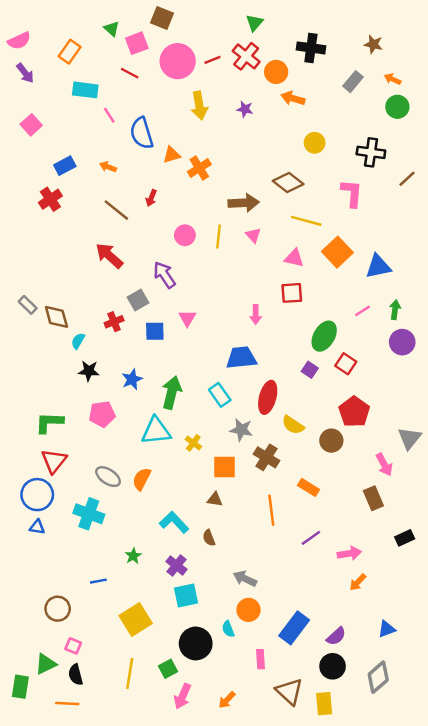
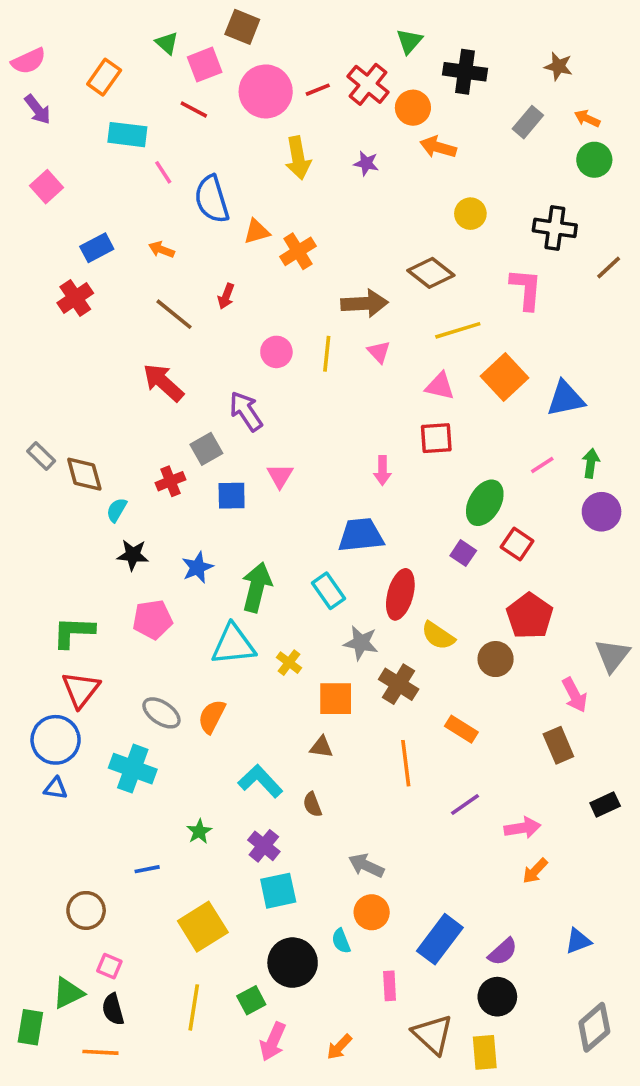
green triangle: (255, 23) -> (409, 41), moved
yellow line: (306, 221) -> (458, 330), turned -32
gray diamond: (378, 677) -> (594, 1027), moved

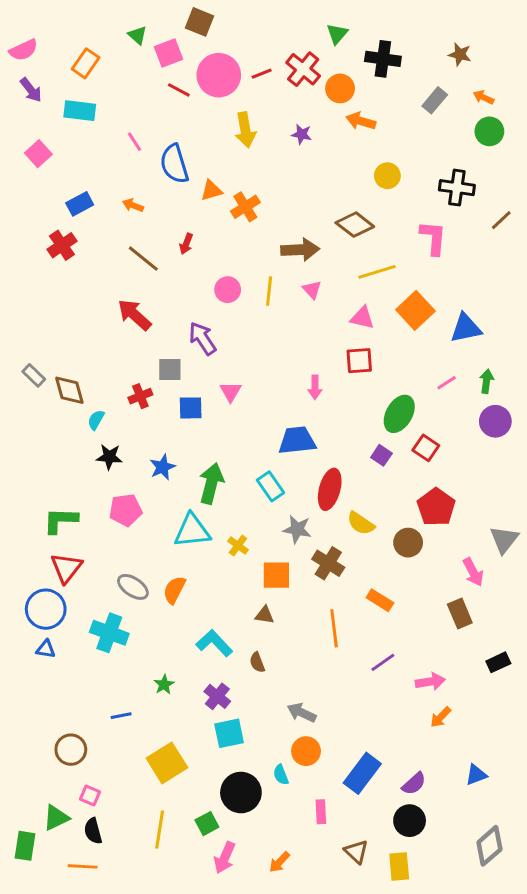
red line: (194, 109) -> (179, 90), moved
cyan rectangle: (127, 135) -> (80, 111), moved
gray square: (206, 449) -> (170, 369), turned 30
brown triangle: (433, 1034) -> (356, 852), size x0.7

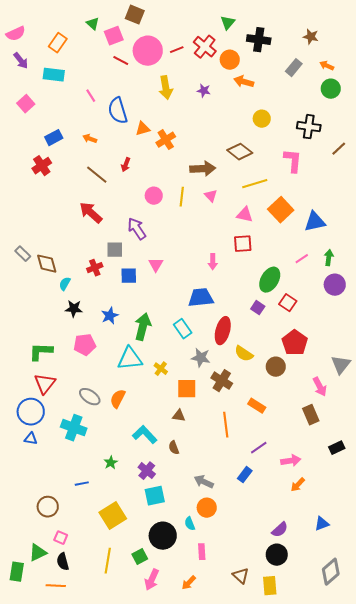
blue rectangle: (362, 773) -> (245, 475), moved, size x0.6
pink rectangle: (321, 812) -> (202, 552), moved

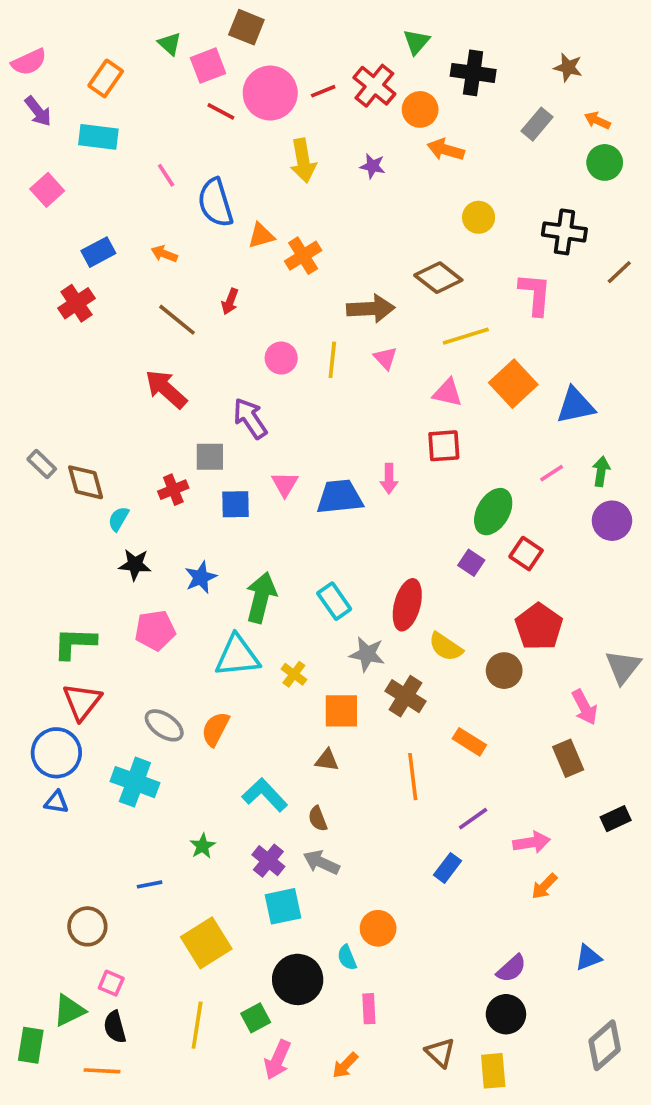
blue trapezoid: (201, 298) -> (340, 497), moved
gray arrow: (204, 482) -> (321, 862), moved

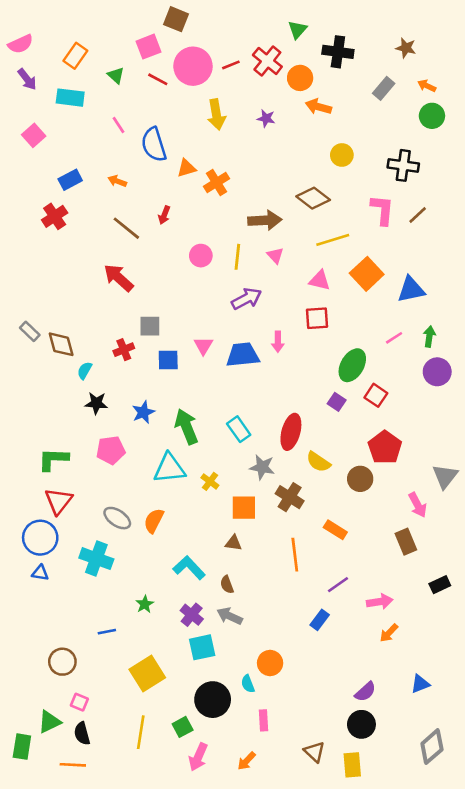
green triangle: (170, 44) -> (116, 75), moved
brown line: (619, 272) -> (418, 215), moved
purple arrow: (250, 418) -> (247, 299), moved, turned 96
green arrow: (261, 597) -> (186, 427), turned -36

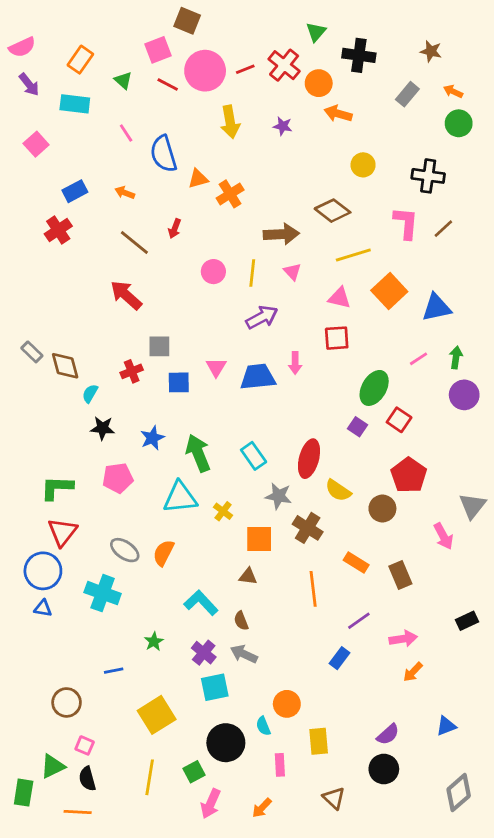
brown rectangle: (406, 542) -> (400, 575), moved
yellow rectangle: (352, 765) -> (319, 741), moved

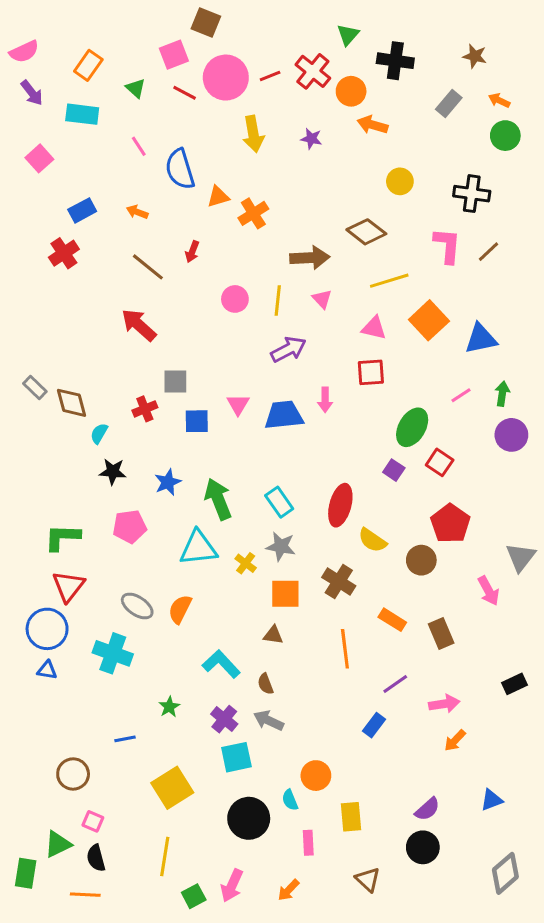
gray star: (279, 496) -> (281, 546), moved
green square: (194, 772) -> (194, 896), moved

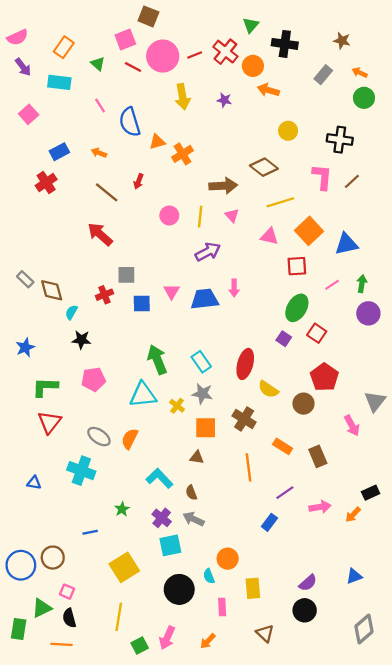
red square: (371, 372) -> (297, 266), moved
blue star: (168, 482) -> (25, 347), moved
blue circle: (47, 629) -> (21, 565), moved
orange arrow: (455, 740) -> (353, 515), moved

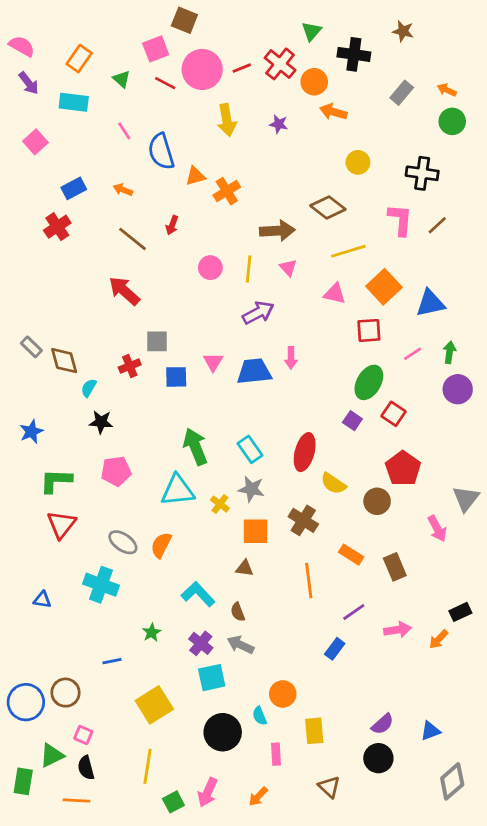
pink semicircle: (18, 37) -> (22, 46), turned -125
brown star: (342, 41) -> (403, 31), moved
blue triangle: (354, 576) -> (430, 731), moved

